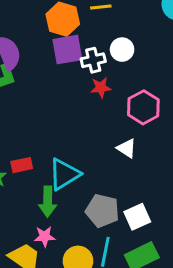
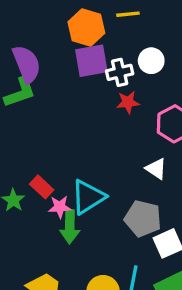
red rectangle: (22, 165) -> (42, 187), turned 55
gray pentagon: (102, 211) -> (143, 219), moved
pink star: (45, 237) -> (60, 207), moved

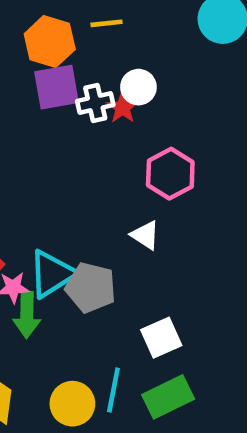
red star: (128, 102) -> (123, 108), moved, turned -30
gray pentagon: (143, 219) -> (91, 288), moved

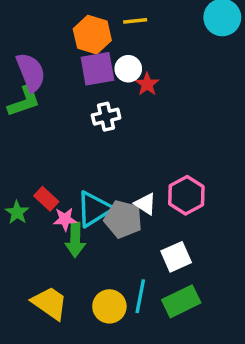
white circle: (138, 87) -> (128, 69), moved
white cross: (95, 103) -> (106, 117), moved
pink hexagon: (170, 174) -> (186, 195), moved
white triangle: (145, 235) -> (145, 204), moved

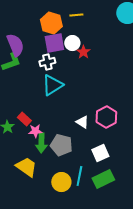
white cross: (106, 117) -> (47, 62), moved
cyan triangle: (94, 209) -> (52, 85), moved
gray pentagon: (123, 219) -> (61, 145), moved
yellow trapezoid: (50, 303) -> (26, 167), moved

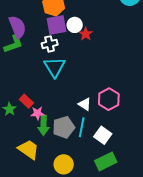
cyan triangle: (52, 85) -> (55, 67), turned -30
gray pentagon: (61, 145) -> (64, 127), turned -30
white square: (100, 153) -> (103, 135), turned -30
cyan line: (79, 176) -> (82, 127), moved

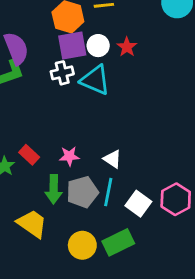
red star: (86, 34) -> (127, 47), moved
cyan triangle: (55, 67) -> (95, 80), moved, turned -35
pink hexagon: (109, 99) -> (176, 199), moved
pink star: (38, 113) -> (69, 156), moved
green rectangle: (106, 161) -> (118, 242), moved

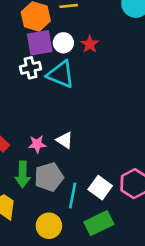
white triangle: (112, 159) -> (65, 140), moved
cyan line: (108, 192) -> (73, 195), moved
green rectangle: (118, 242) -> (99, 223), moved

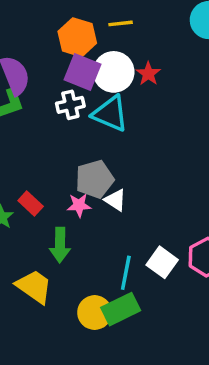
purple square: (40, 43) -> (83, 72), turned 32
white circle: (63, 43) -> (114, 72), size x1.5
gray pentagon: (49, 177) -> (95, 179), moved
green rectangle: (99, 223) -> (121, 309), moved

